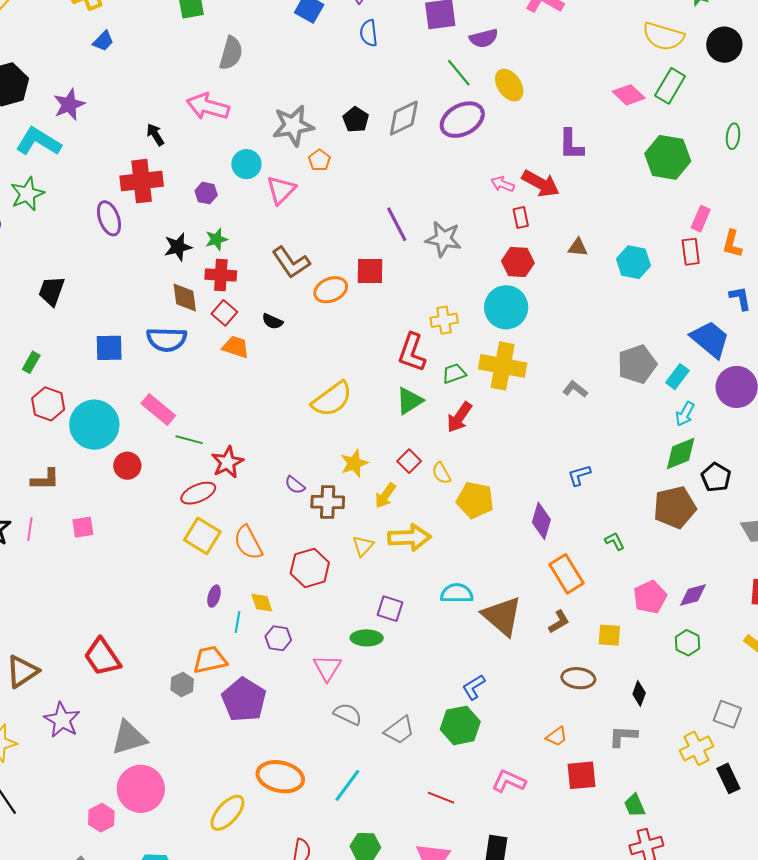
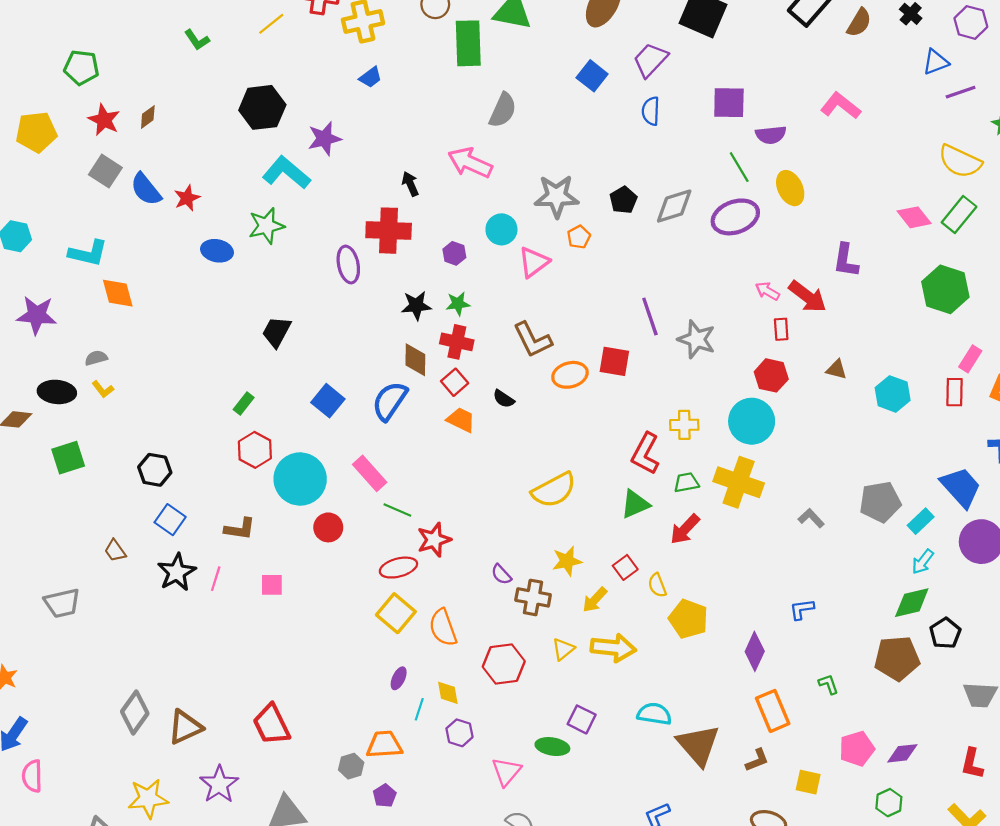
blue semicircle: (167, 339) -> (390, 401), turned 114
blue square: (109, 348) -> (328, 401), turned 32
purple pentagon: (244, 700) -> (385, 796), moved, size x0.5

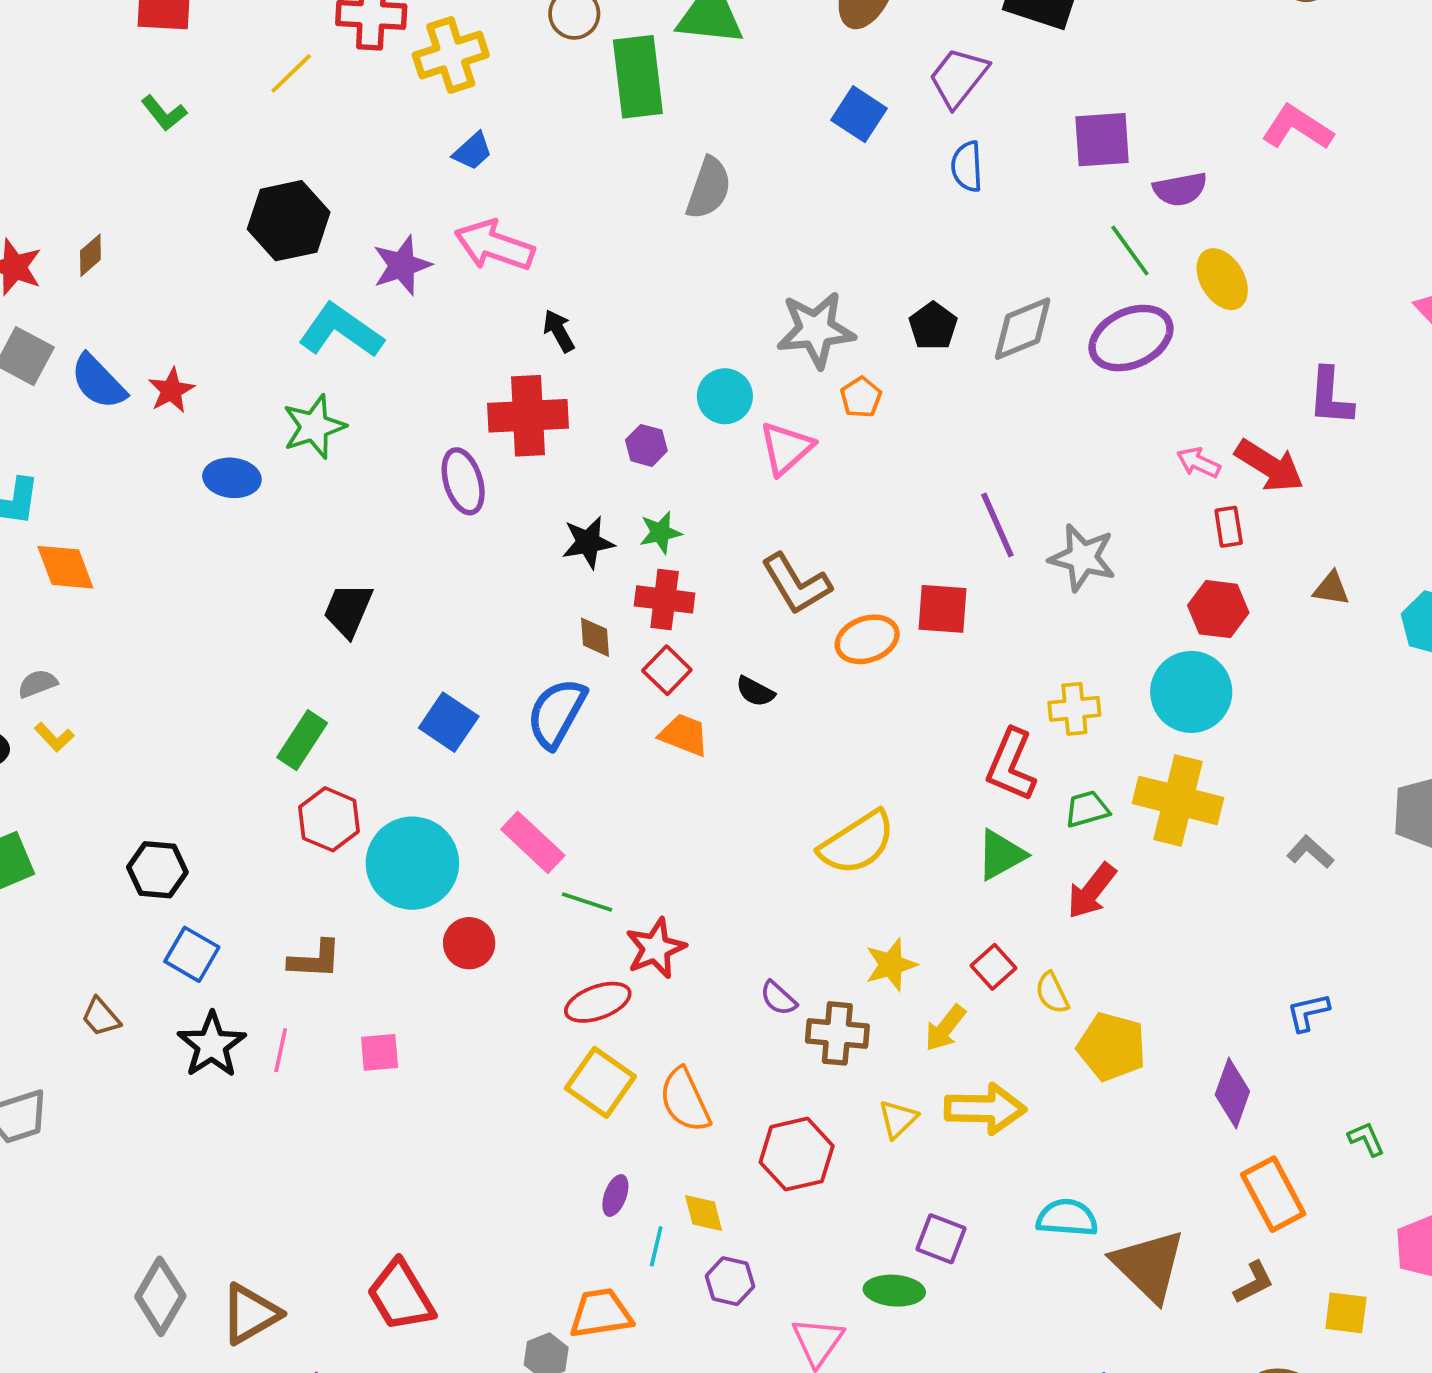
pink arrow: (470, 163) -> (494, 245), moved
brown diamond: (415, 360) -> (595, 637), size x0.7
green rectangle: (244, 403) -> (302, 740), size x1.4

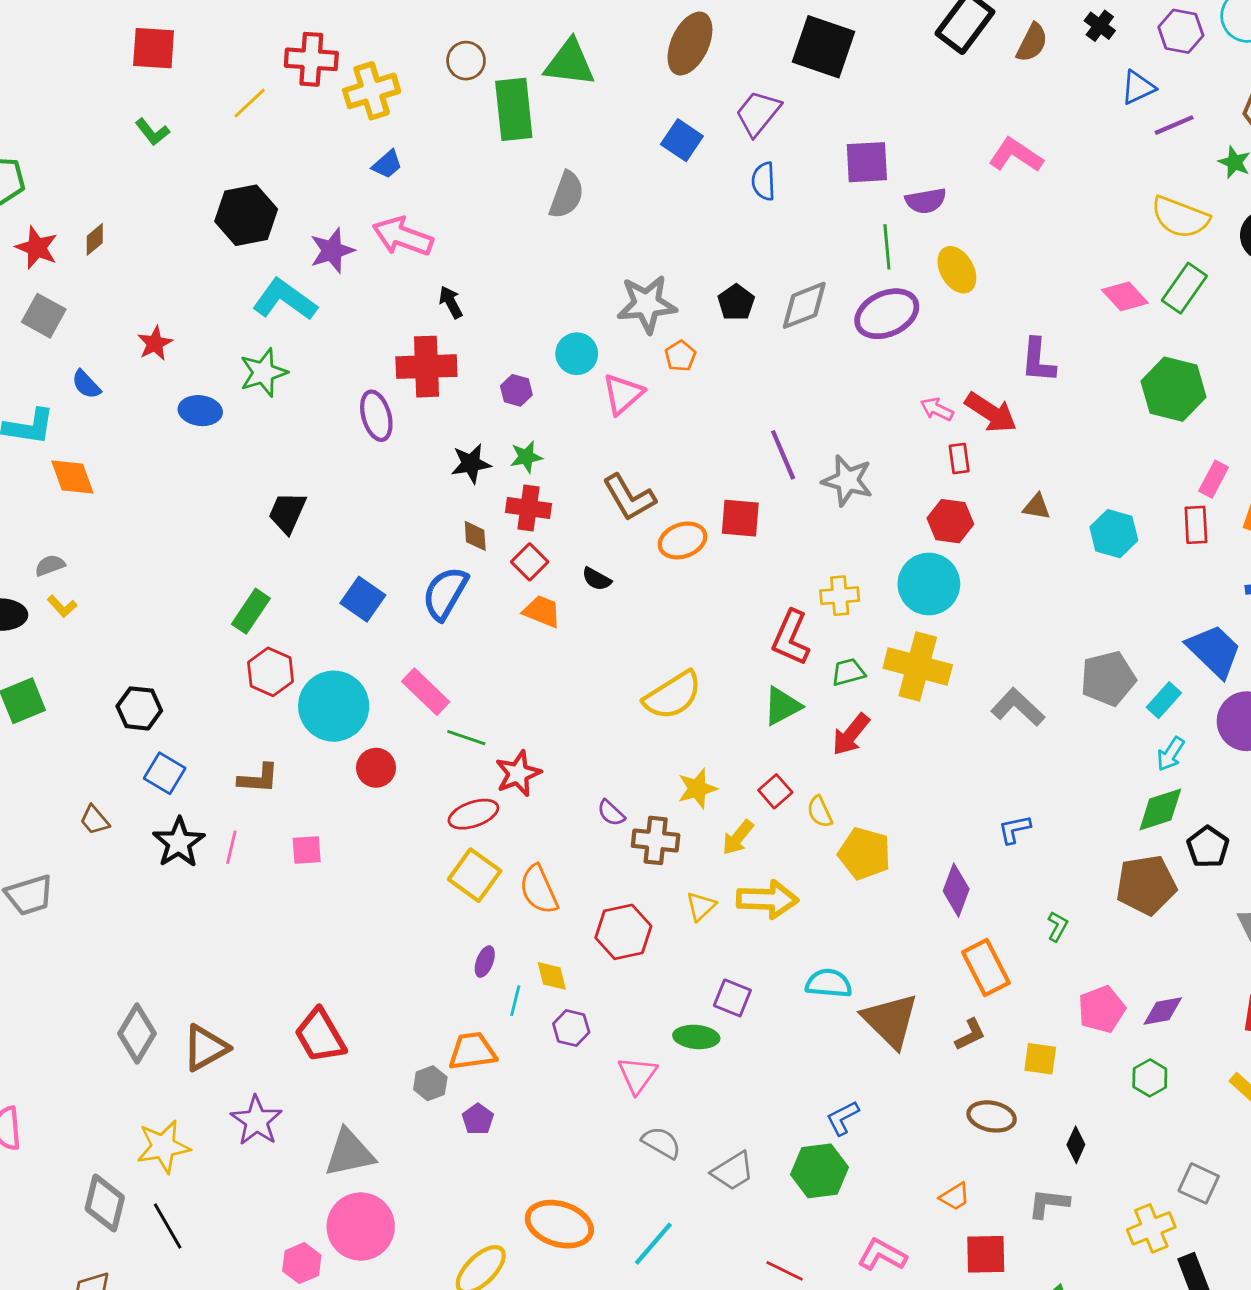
green line: (1130, 251) -> (887, 247), turned 30
blue semicircle: (98, 382) -> (86, 384), moved, size x0.7
gray L-shape: (1310, 852) -> (1018, 707), size x1.5
green L-shape: (1366, 1139) -> (1058, 926), turned 52

